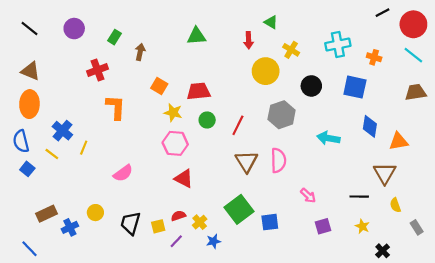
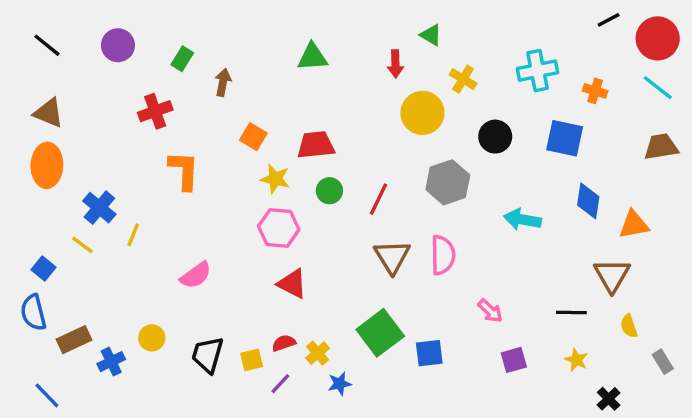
blue semicircle: (21, 141) -> (33, 313), moved

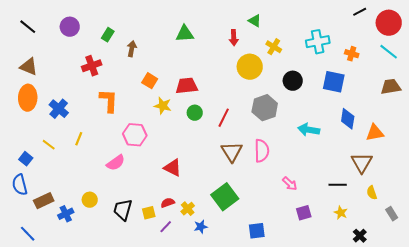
blue cross: (99, 208) -> (59, 109), moved
pink hexagon: (279, 228) -> (135, 135), moved
blue square: (429, 353) -> (257, 231), moved

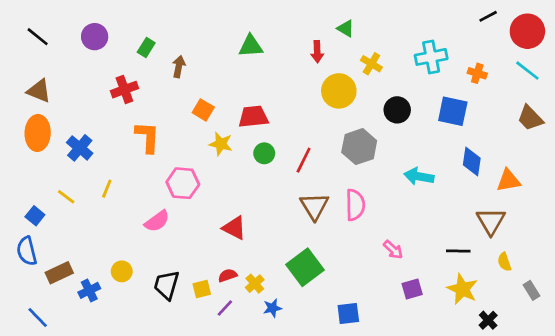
brown trapezoid: (391, 87) -> (530, 118), turned -125
yellow star: (341, 213) -> (462, 289), size x1.6

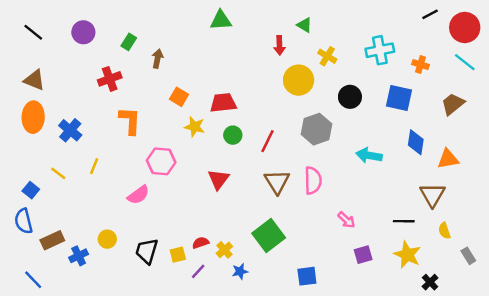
green triangle: (251, 46) -> (221, 20), moved
brown trapezoid: (530, 118) -> (453, 104), moved, turned 95
red triangle: (234, 228) -> (218, 179), moved, turned 40

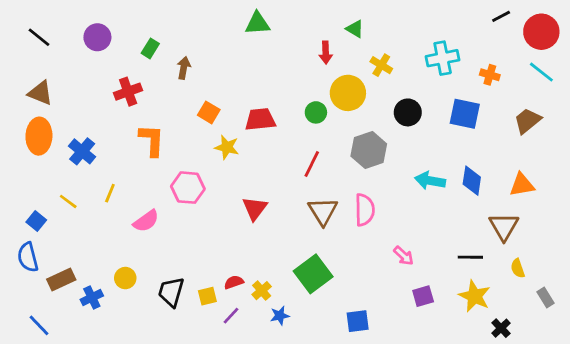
green circle: (233, 135) -> (316, 112), moved
blue diamond: (416, 142) -> (472, 181), moved
pink semicircle: (138, 195) -> (146, 221), moved

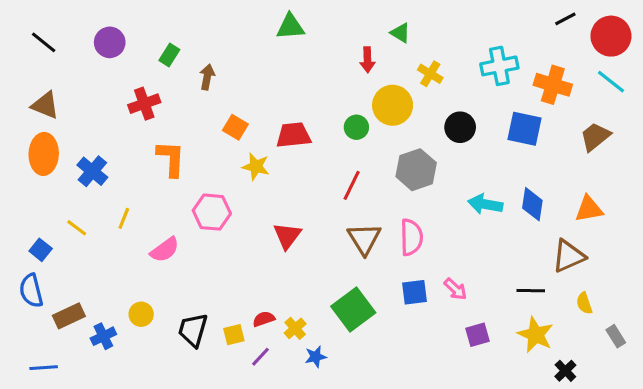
orange cross: (490, 75) -> (553, 85), size x1.6
brown triangle: (504, 227) -> (569, 256), turned 36
blue square: (358, 321) -> (415, 292), moved
blue line: (39, 325) -> (44, 368), turned -50

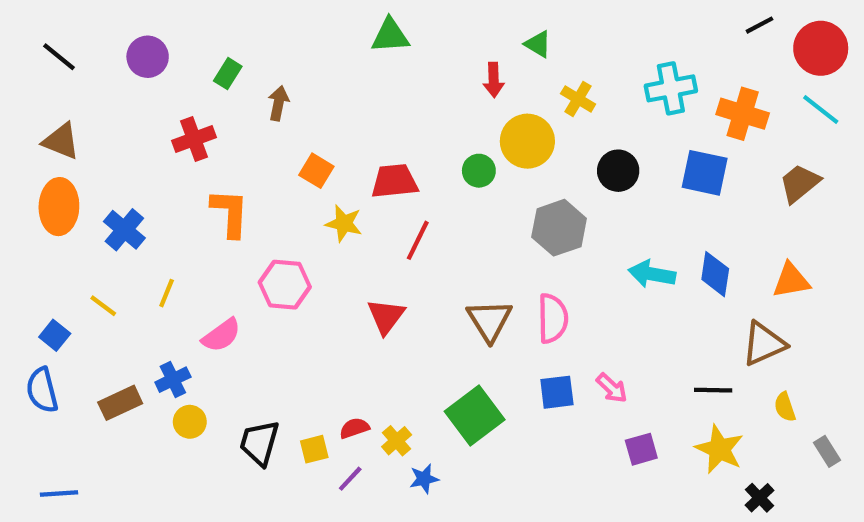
red line: (352, 185) -> (418, 240), moved
brown rectangle: (69, 316) -> (120, 403), moved
blue cross: (103, 336) -> (173, 380), moved

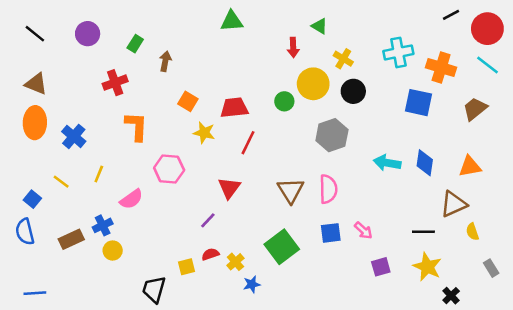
black circle: (618, 171) -> (353, 91), moved
yellow semicircle: (785, 407) -> (472, 232), moved
black trapezoid: (259, 443) -> (154, 289), moved
purple line: (350, 479) -> (208, 220), moved

